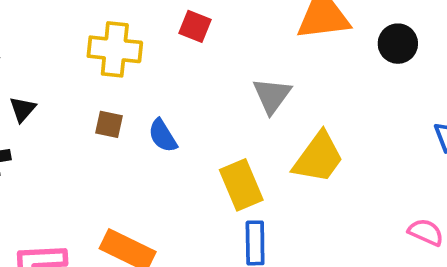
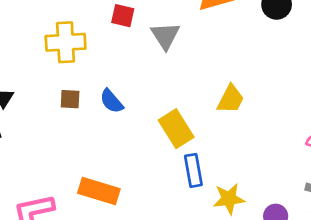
gray triangle: (272, 96) -> (165, 36), moved
yellow trapezoid: (318, 158) -> (231, 99), size x0.7

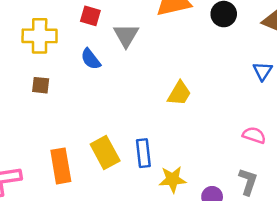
blue semicircle: (112, 101) -> (91, 59), moved
yellow rectangle: (176, 129) -> (105, 153), moved
orange rectangle: (99, 191) -> (61, 166), turned 60

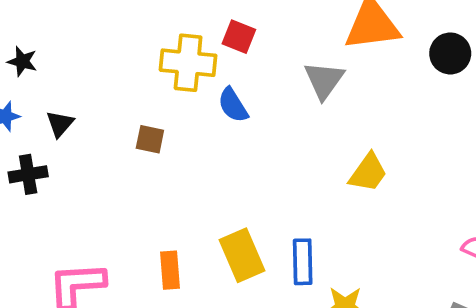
gray triangle: (126, 35) -> (324, 80), moved
yellow cross: (40, 36) -> (188, 63), moved
orange rectangle: (61, 166) -> (170, 270), size x0.7

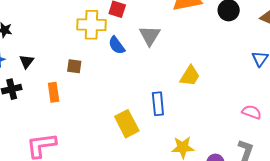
gray triangle: (324, 80) -> (150, 36), moved
blue rectangle: (303, 262) -> (158, 104), moved
orange rectangle: (170, 270) -> (54, 92), moved

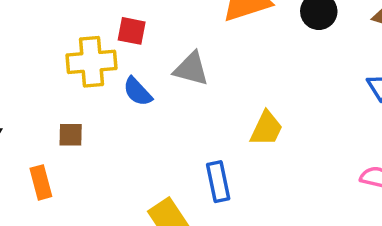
gray triangle: (150, 36) -> (191, 69), turned -40

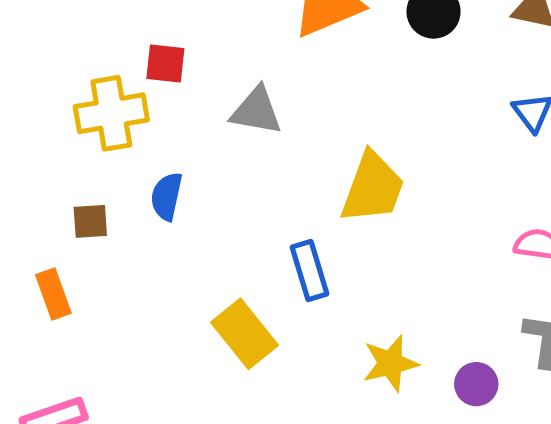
blue semicircle: (138, 92) -> (167, 196), moved, turned 60
yellow trapezoid: (266, 129) -> (373, 188), size x1.4

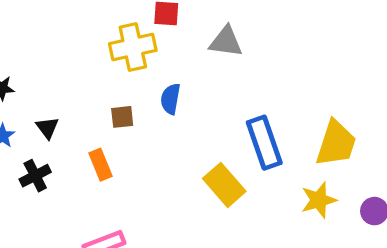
yellow trapezoid: (373, 188) -> (336, 143), moved
blue rectangle: (310, 271) -> (264, 143), size x1.4

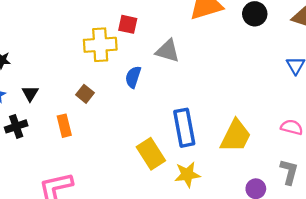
blue semicircle: (171, 99) -> (133, 77), moved
brown square: (122, 117) -> (85, 94), turned 36
yellow star: (319, 200) -> (187, 175), moved

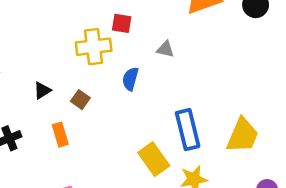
gray triangle: (168, 51) -> (165, 49), size x0.7
black triangle: (30, 93) -> (42, 90), moved, turned 30

